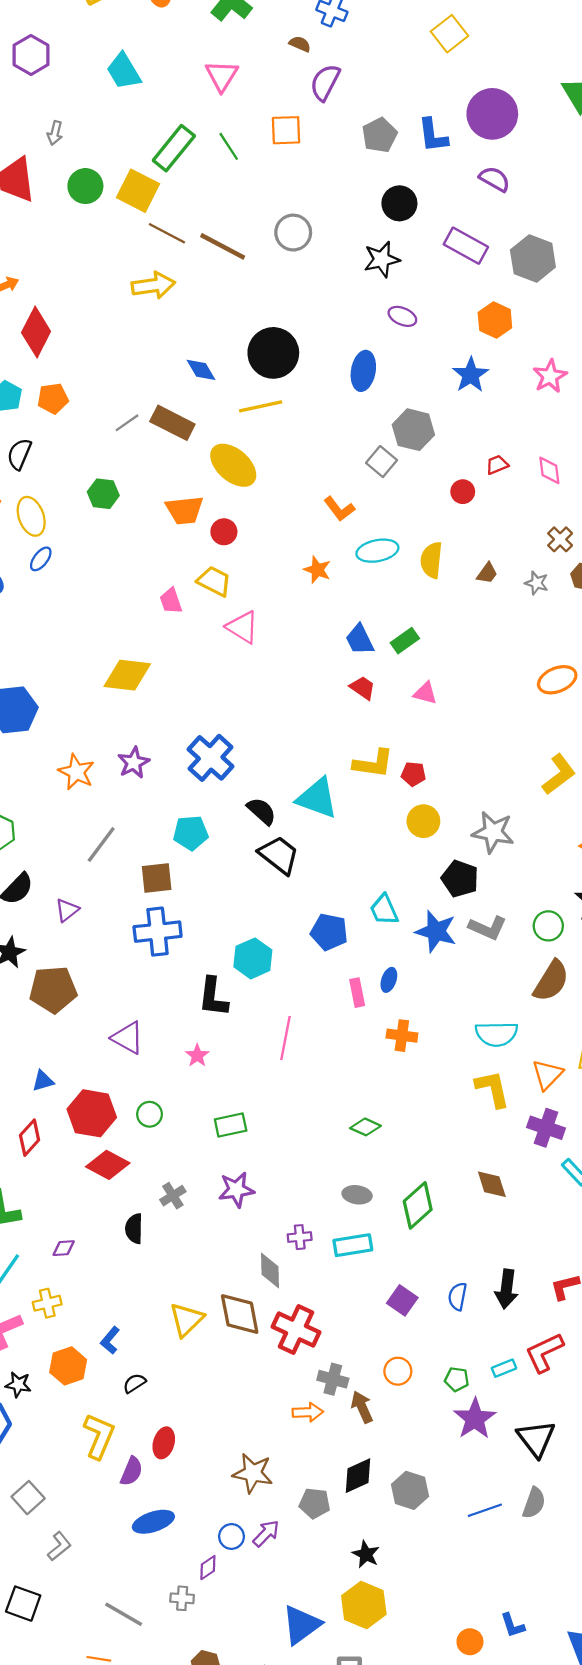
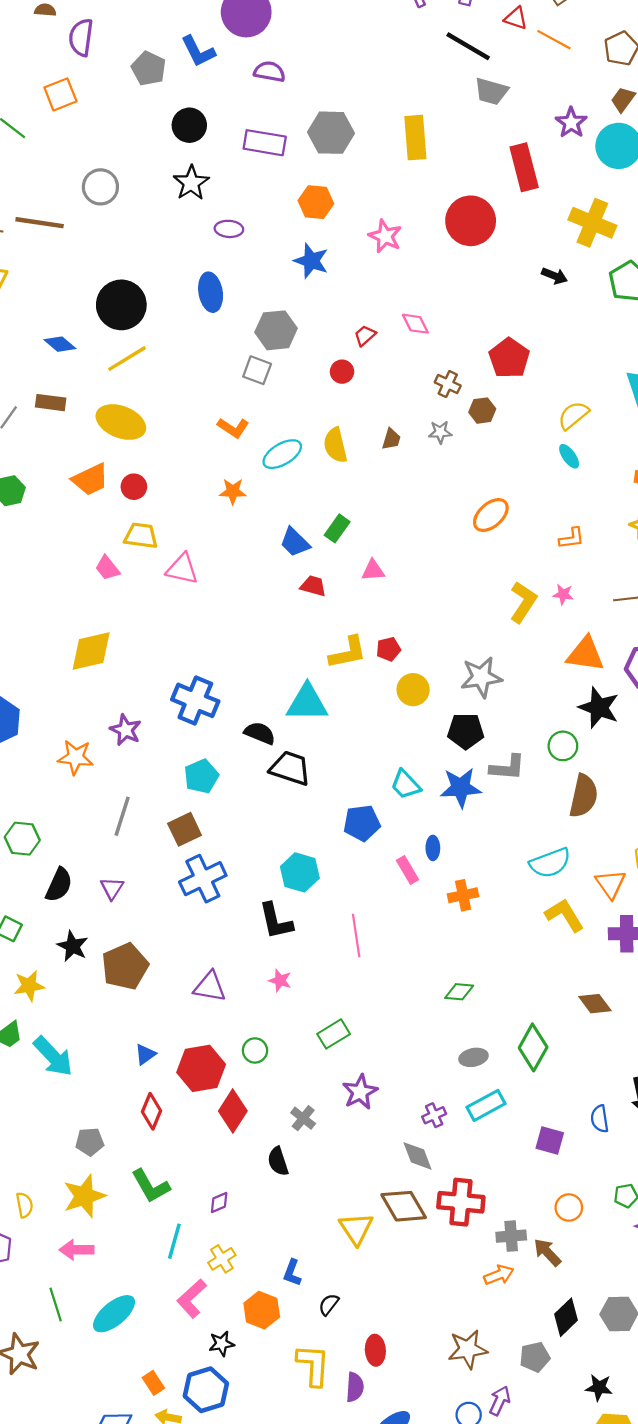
brown rectangle: (172, 423) -> (51, 403), size x0.7
red diamond: (108, 1165) -> (233, 1111), turned -66

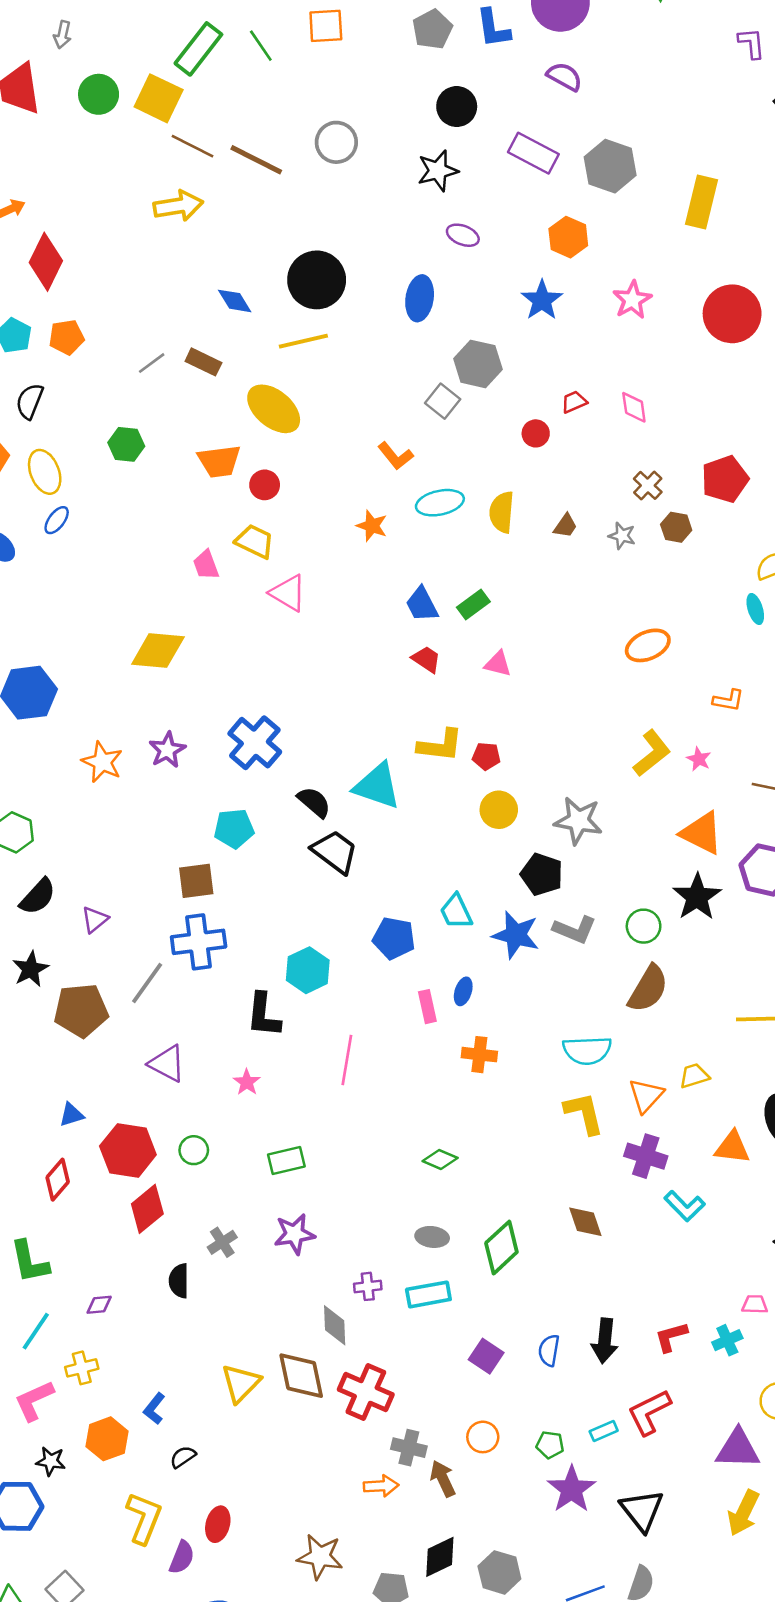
gray line: (122, 816) -> (147, 983), moved

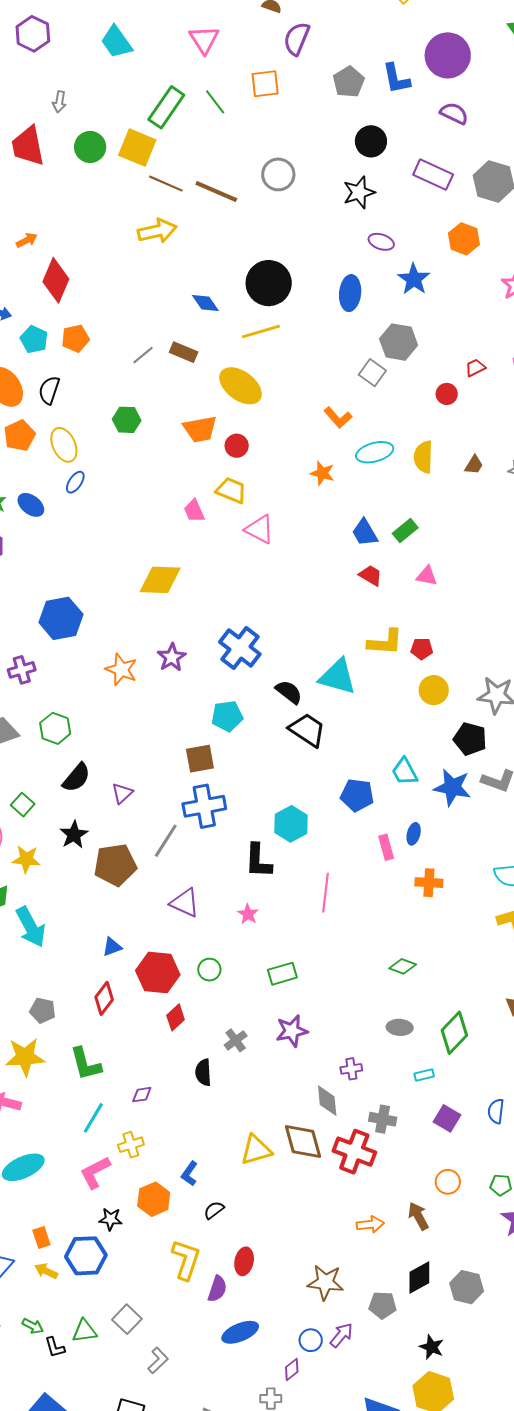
blue star: (542, 300) -> (414, 279), moved
red diamond: (147, 1209) -> (176, 1017), size x0.7
cyan rectangle: (428, 1294) -> (424, 1075), moved, size x0.6
yellow triangle: (241, 1383) -> (256, 1150), turned 32
gray cross: (409, 1448) -> (383, 1119), moved

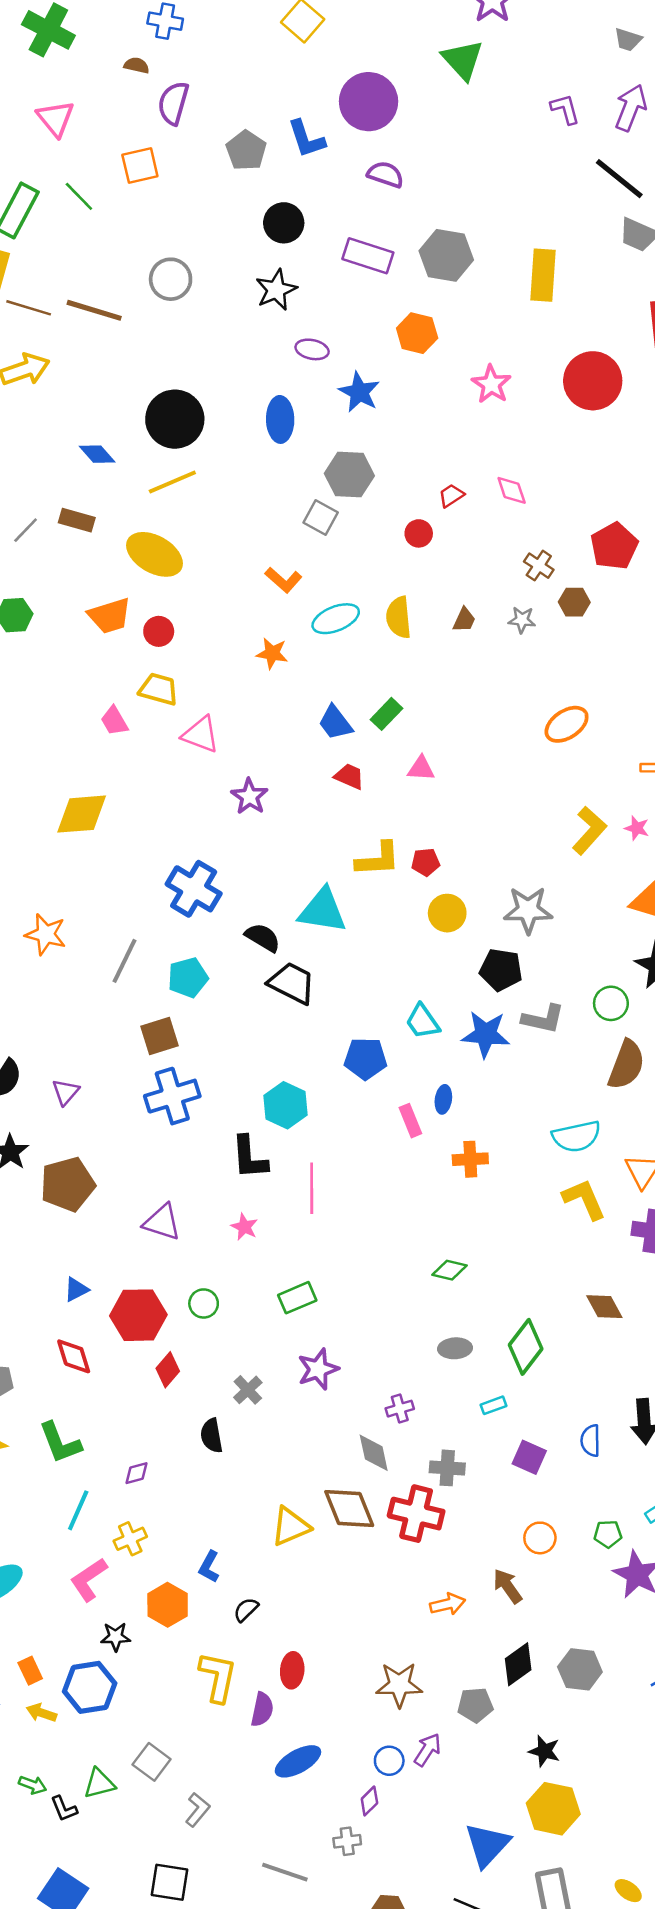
purple star: (172, 657) -> (249, 796), moved
gray line: (166, 841) -> (124, 961), moved
pink line: (325, 893) -> (312, 1188), moved
red diamond: (104, 998) -> (74, 1356), turned -48

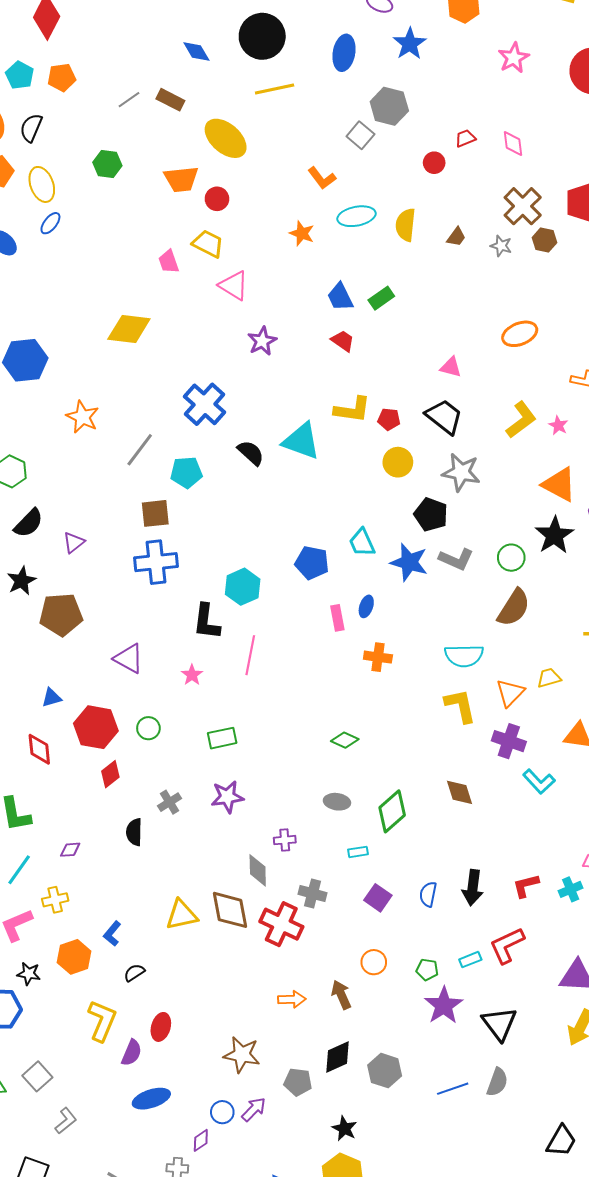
yellow line: (172, 482) -> (275, 89), moved
brown cross: (539, 566) -> (523, 206), size x1.6
pink triangle: (421, 768) -> (451, 367), moved
black trapezoid: (292, 983) -> (444, 417), moved

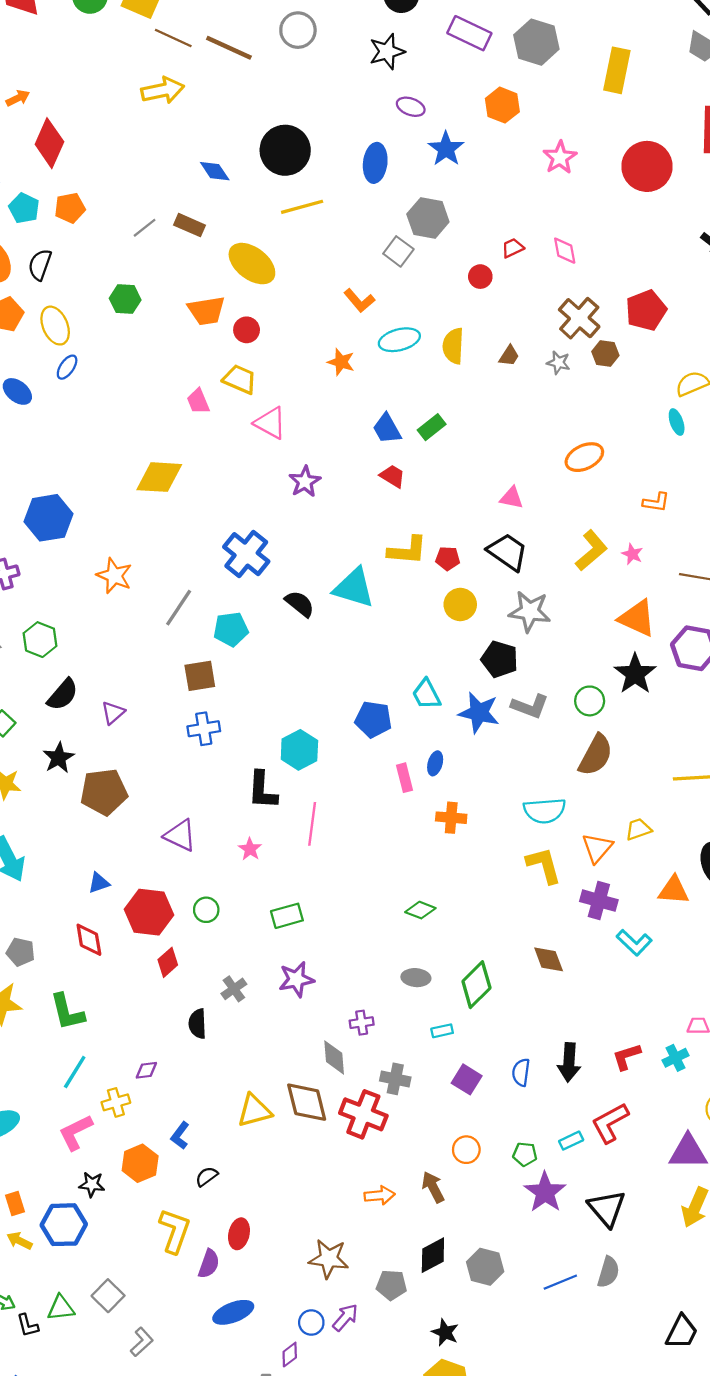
blue cross: (156, 562) -> (204, 729), size x0.7
purple diamond: (70, 850) -> (146, 1070), moved

